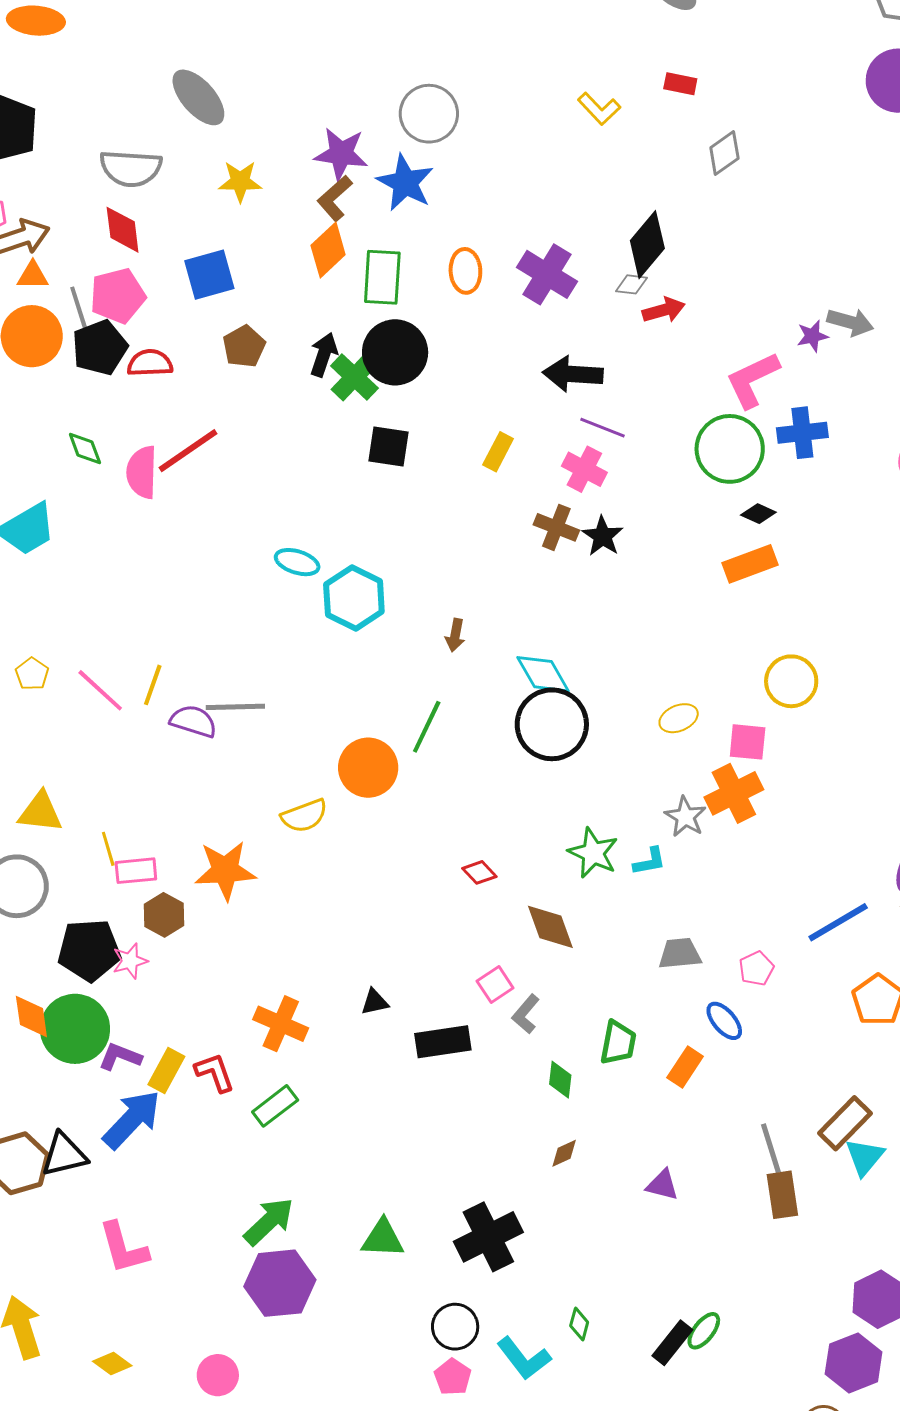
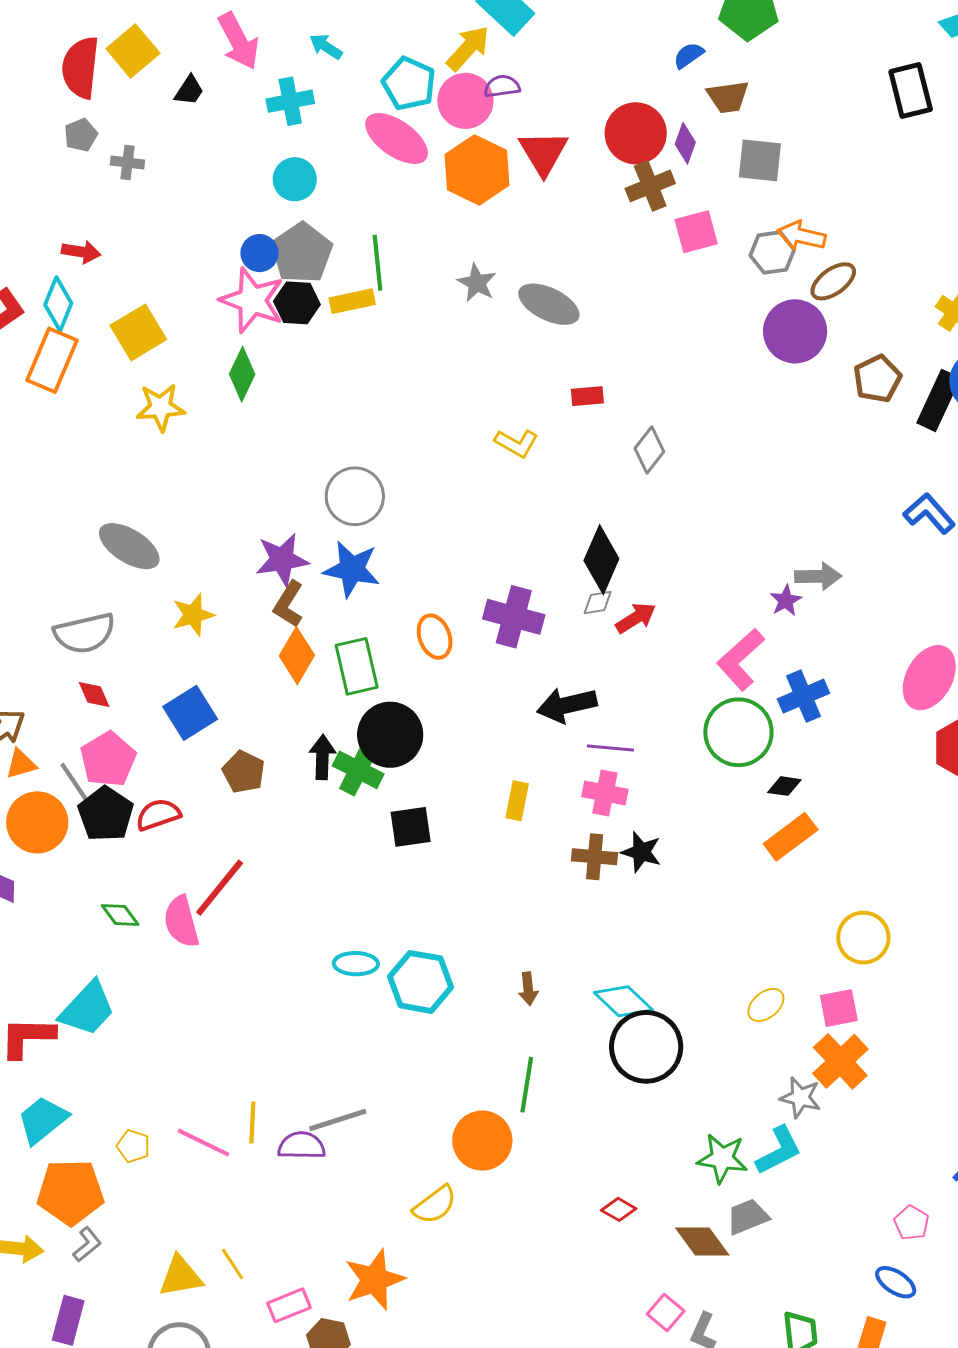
red diamond: (123, 230) -> (94, 695), size x0.7
yellow line: (108, 849) -> (232, 1264), moved
cyan L-shape: (650, 861) -> (779, 1150), size x1.5
gray trapezoid: (680, 954) -> (748, 1217), moved

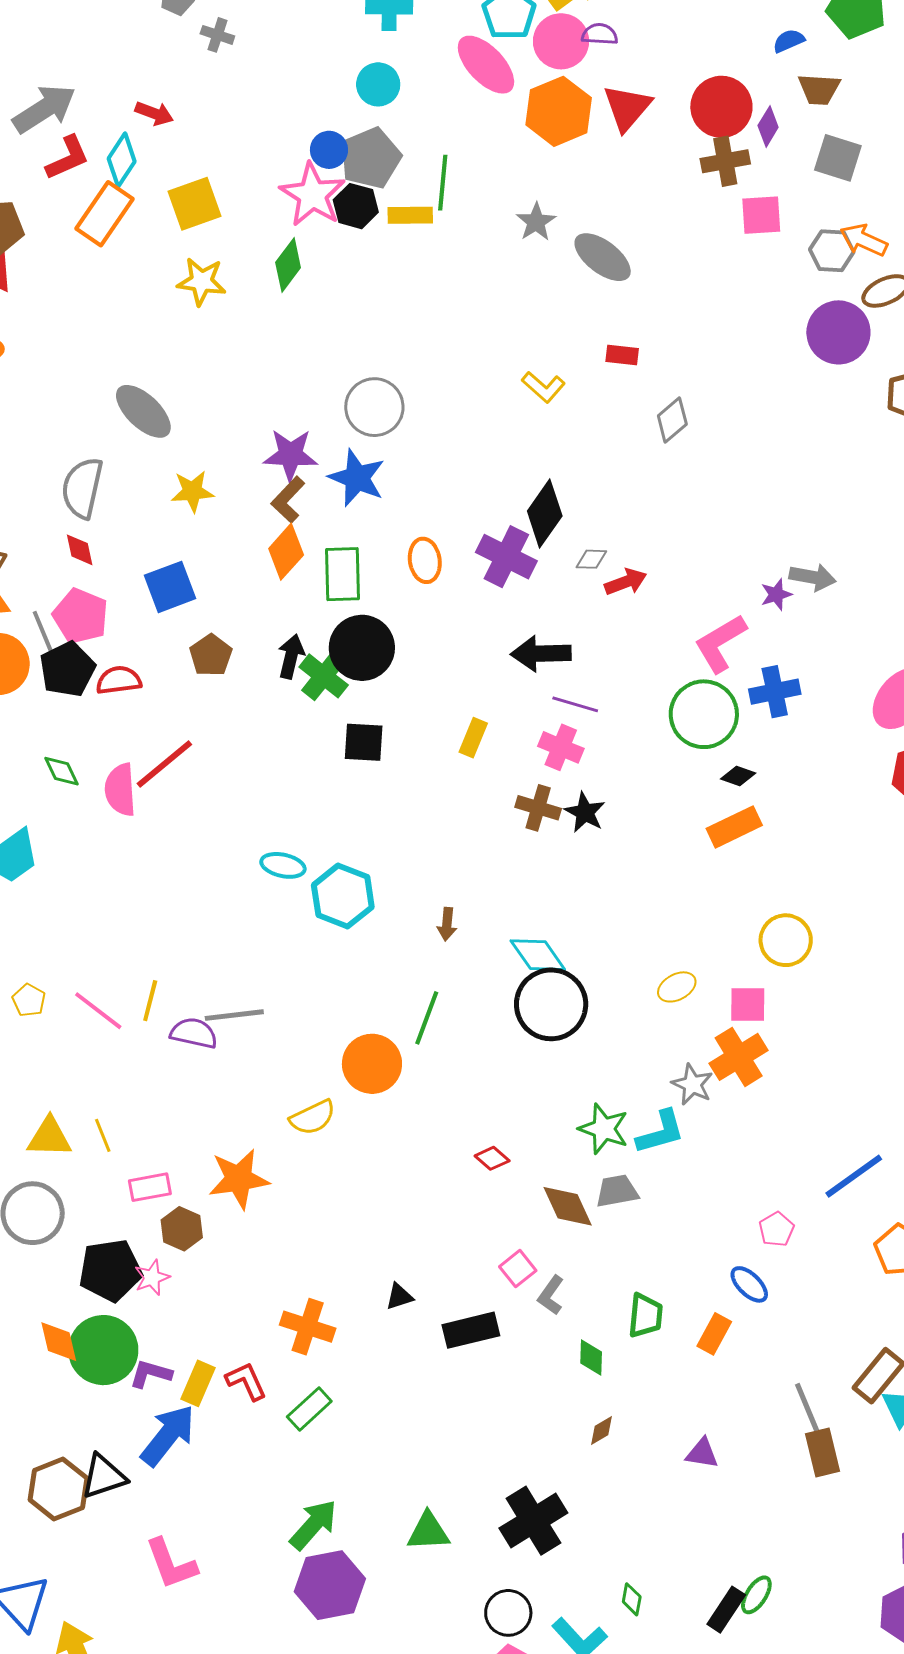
black diamond: (601, 560) -> (545, 513), moved
gray semicircle: (85, 633) -> (82, 488), turned 104
pink pentagon: (108, 759) -> (80, 616), turned -30

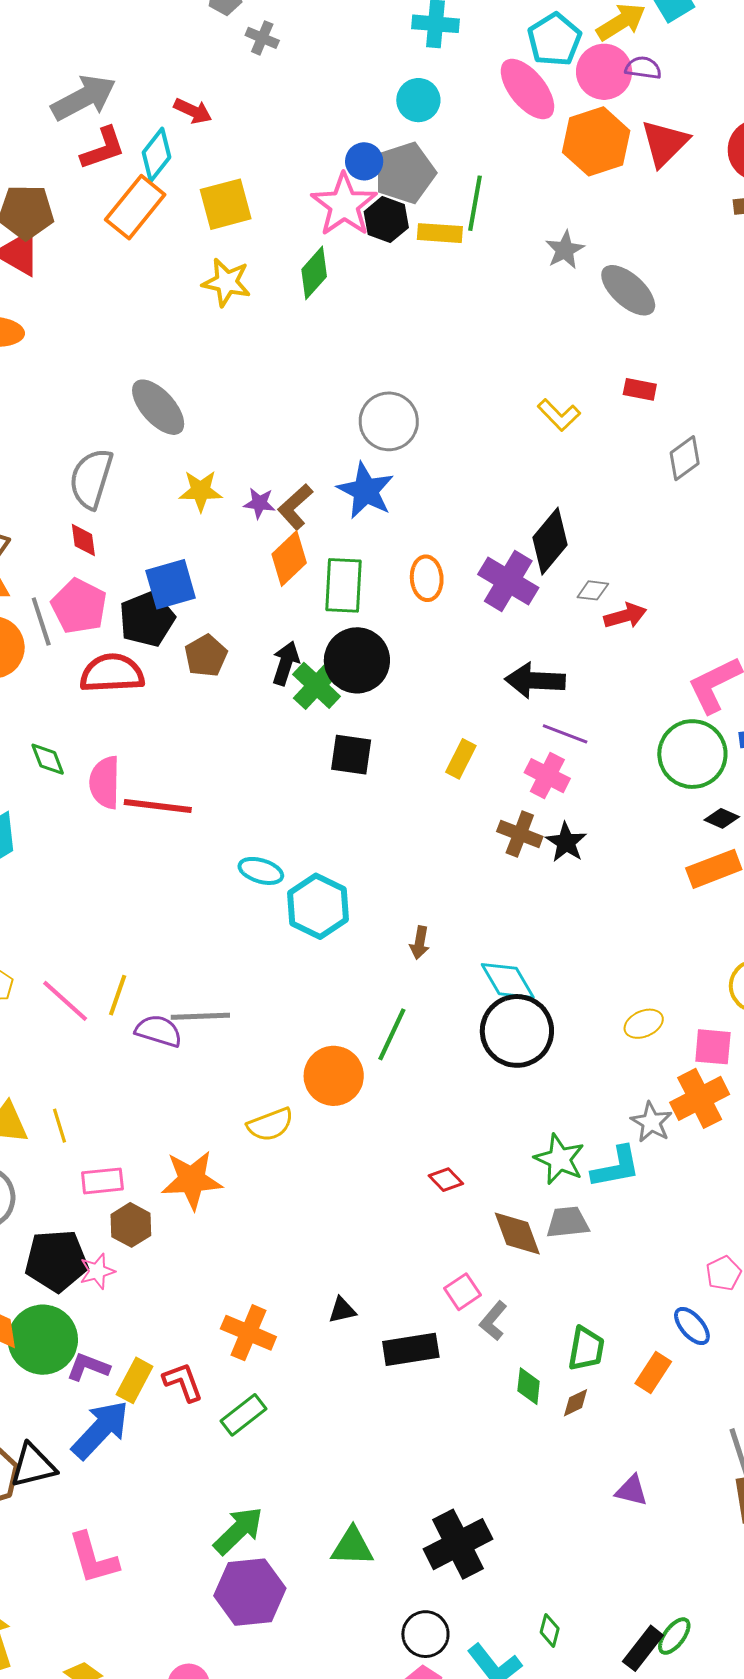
purple star: (290, 455) -> (259, 503), moved, size x0.6
black pentagon: (67, 669) -> (147, 619), moved
red semicircle: (119, 680) -> (112, 673), size x1.4
red line: (164, 764) -> (158, 806), moved, turned 42
brown diamond: (602, 1431) -> (576, 1403), moved

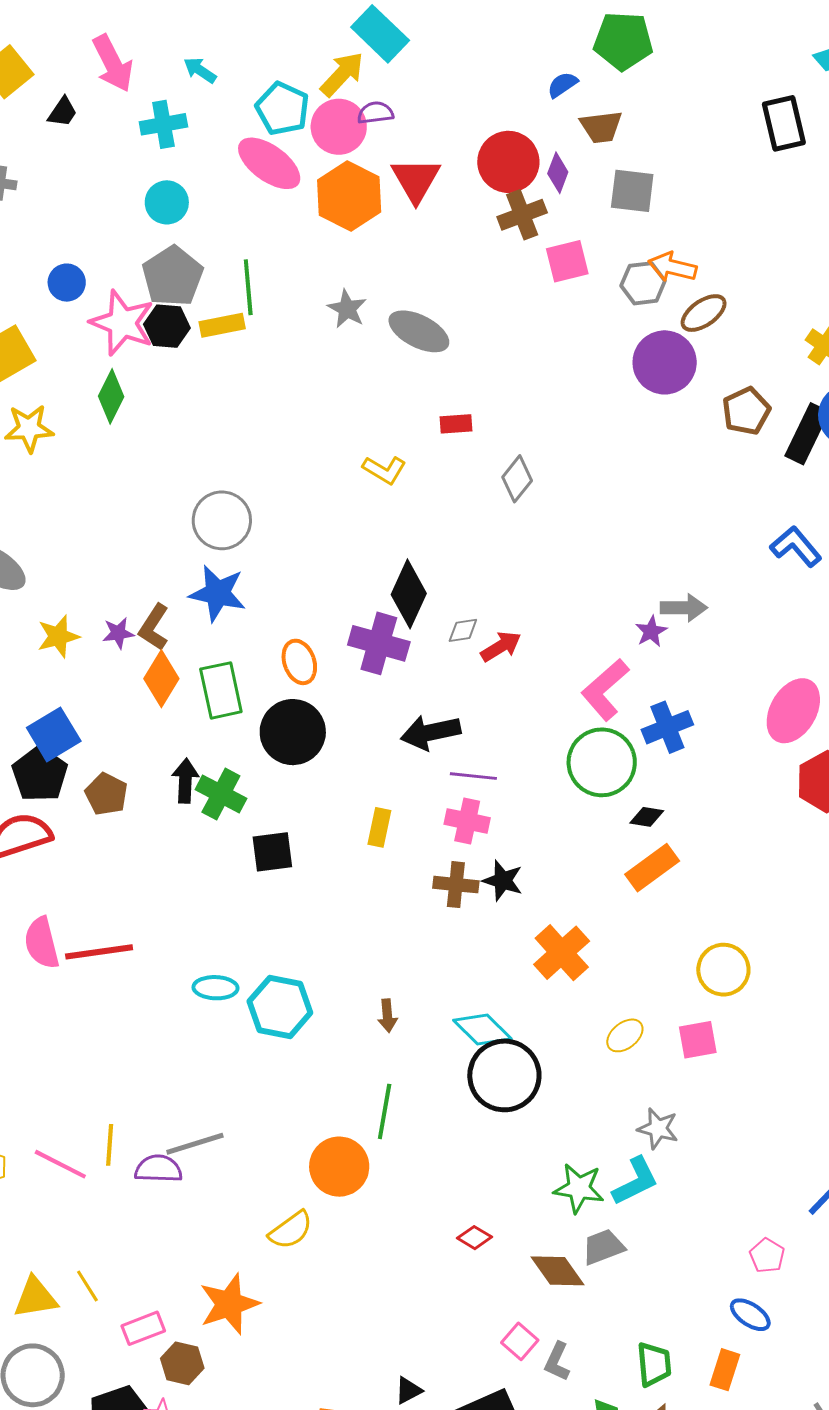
blue circle: (364, 161) -> (67, 283), moved
black circle: (357, 660) -> (293, 732), moved
orange cross: (700, 1098) -> (562, 953), moved

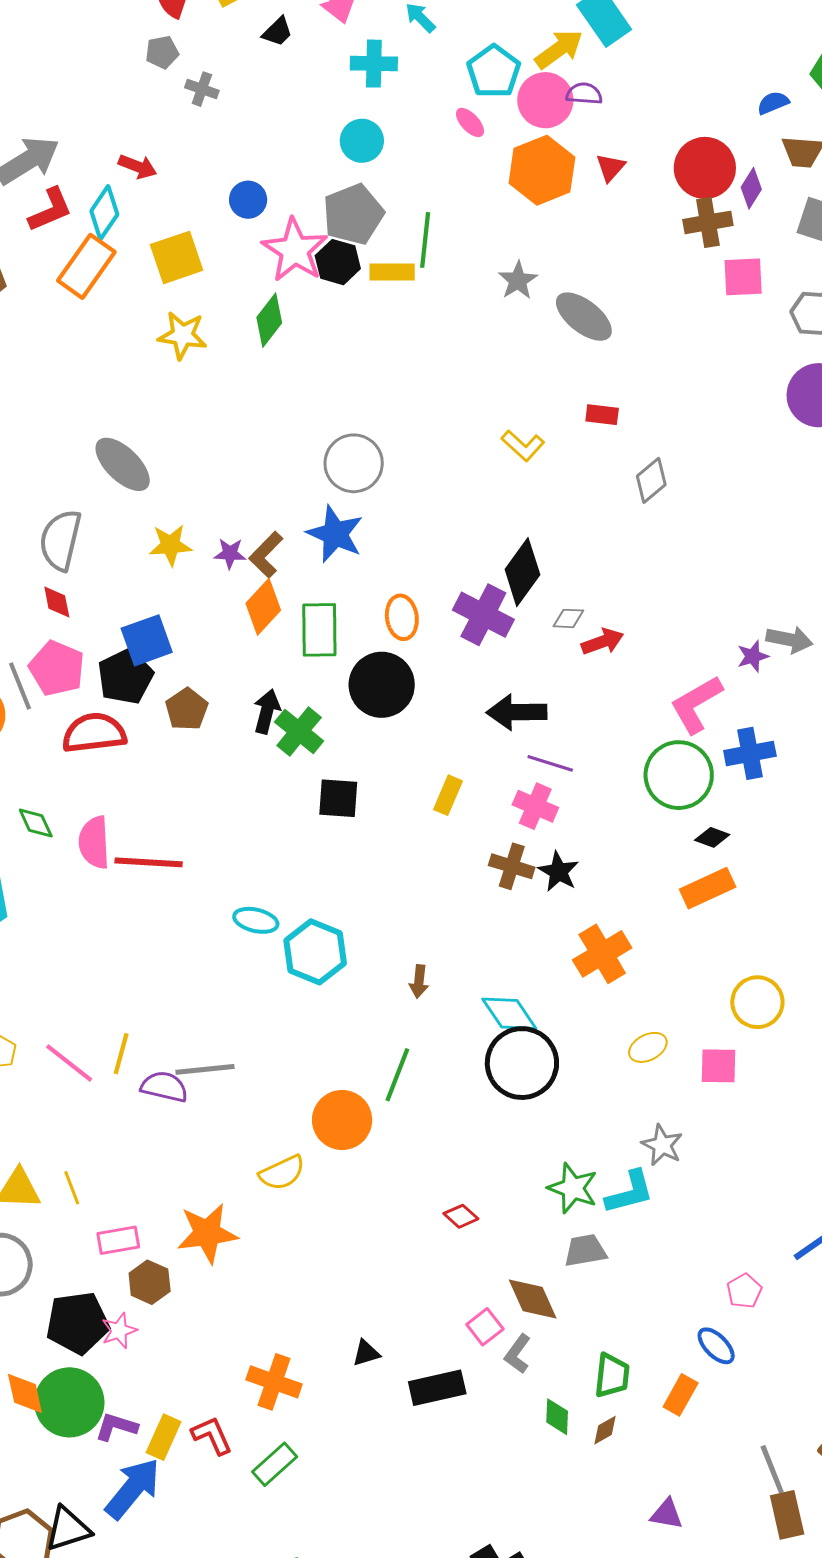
pink ellipse: (269, 163) -> (470, 122), size x0.5
red triangle: (416, 180) -> (610, 167), size x0.6
brown diamond: (558, 1271) -> (533, 1299), moved

